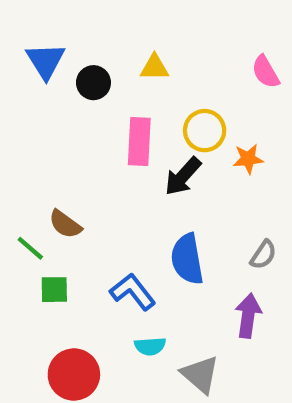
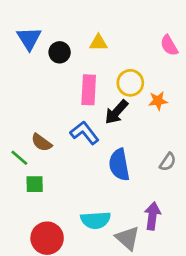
blue L-shape: (133, 292) -> (85, 133), moved
purple arrow: (248, 316) -> (152, 216), moved
cyan semicircle: (150, 346) -> (96, 220), size x1.5

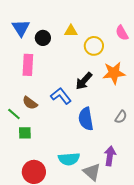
yellow circle: (130, 83) -> (94, 46), moved
pink rectangle: (89, 90) -> (28, 65), moved
orange star: (158, 101) -> (114, 73), size x1.6

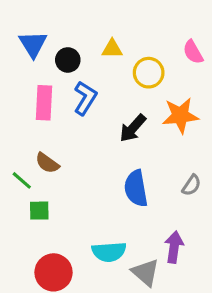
blue L-shape: (61, 96) -> (85, 98), moved, turned 70

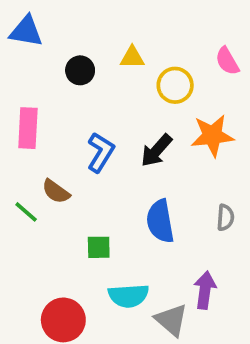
blue triangle: (33, 44) -> (26, 31), moved, turned -48
blue L-shape: (85, 98) -> (101, 152), moved
pink rectangle: (44, 103) -> (28, 128), moved
gray semicircle: (191, 185) -> (225, 218), turned -30
green square: (39, 211) -> (99, 247), moved

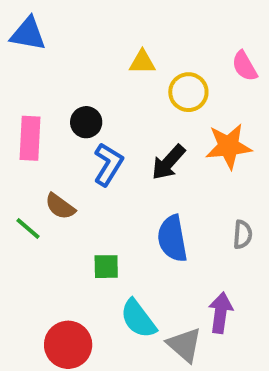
black circle: (80, 70) -> (86, 122), moved
cyan semicircle: (129, 296) -> (138, 319), turned 57

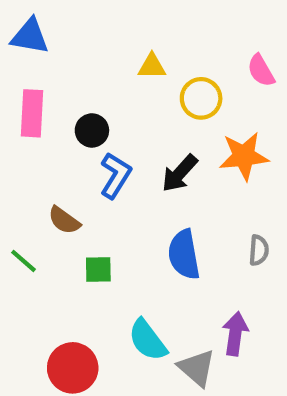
pink rectangle: (30, 138) -> (32, 113), moved
green line: (28, 228) -> (23, 261), moved
green square: (106, 267) -> (98, 270), moved

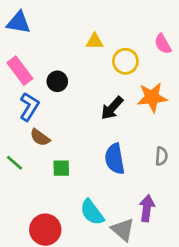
pink rectangle: (32, 113) -> (20, 71), turned -40
blue L-shape: (115, 175) -> (29, 107), moved

